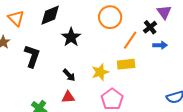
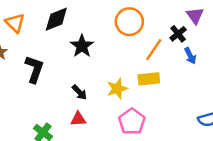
blue arrow: (160, 45) -> (190, 56), turned 64

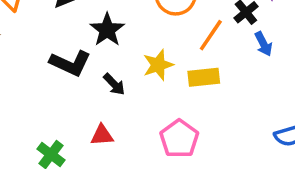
black L-shape: (34, 69) -> (70, 63), moved, turned 96
yellow star: (117, 89) -> (158, 65), moved
black arrow: (79, 92) -> (114, 84), moved

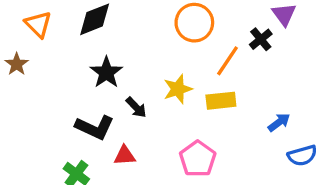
black star: (107, 30) -> (106, 72), moved
blue arrow: (263, 44) -> (279, 122), moved, turned -100
black L-shape: (70, 63) -> (95, 127), moved

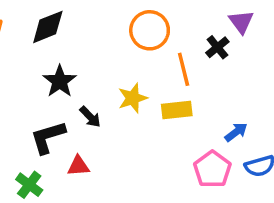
orange line: (228, 61) -> (184, 69), turned -48
black L-shape: (95, 127) -> (48, 137), turned 138
pink pentagon: (198, 159) -> (212, 169), moved

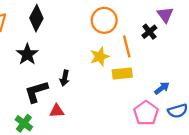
black diamond: (48, 27) -> (36, 18), turned -40
black star: (60, 81) -> (27, 54), moved
yellow star: (133, 98) -> (100, 57), moved
black arrow: (90, 117) -> (65, 78), turned 56

